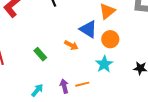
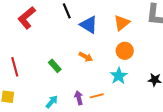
blue triangle: (88, 29) -> (89, 25), moved

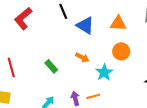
orange triangle: (122, 23) -> (118, 23), turned 42
cyan star: (119, 76) -> (104, 72), moved

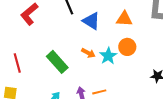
green rectangle: (51, 66) -> (57, 62), size x1.6
cyan star: (104, 72) -> (108, 56), moved

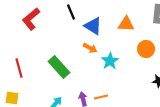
orange circle: (127, 47) -> (146, 49), moved
orange arrow: (88, 53) -> (90, 48), moved

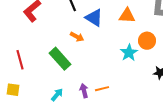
orange arrow: (90, 48) -> (77, 37), moved
cyan star: (110, 61) -> (129, 53), moved

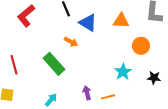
cyan star: (129, 53) -> (123, 72), moved
orange line: (102, 89) -> (108, 97), moved
purple arrow: (84, 91) -> (87, 93), moved

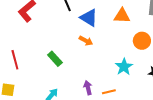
orange arrow: (71, 42) -> (86, 41), moved
green rectangle: (54, 64) -> (55, 59), size x0.7

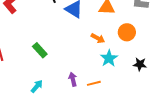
orange arrow: (86, 41) -> (98, 38), moved

